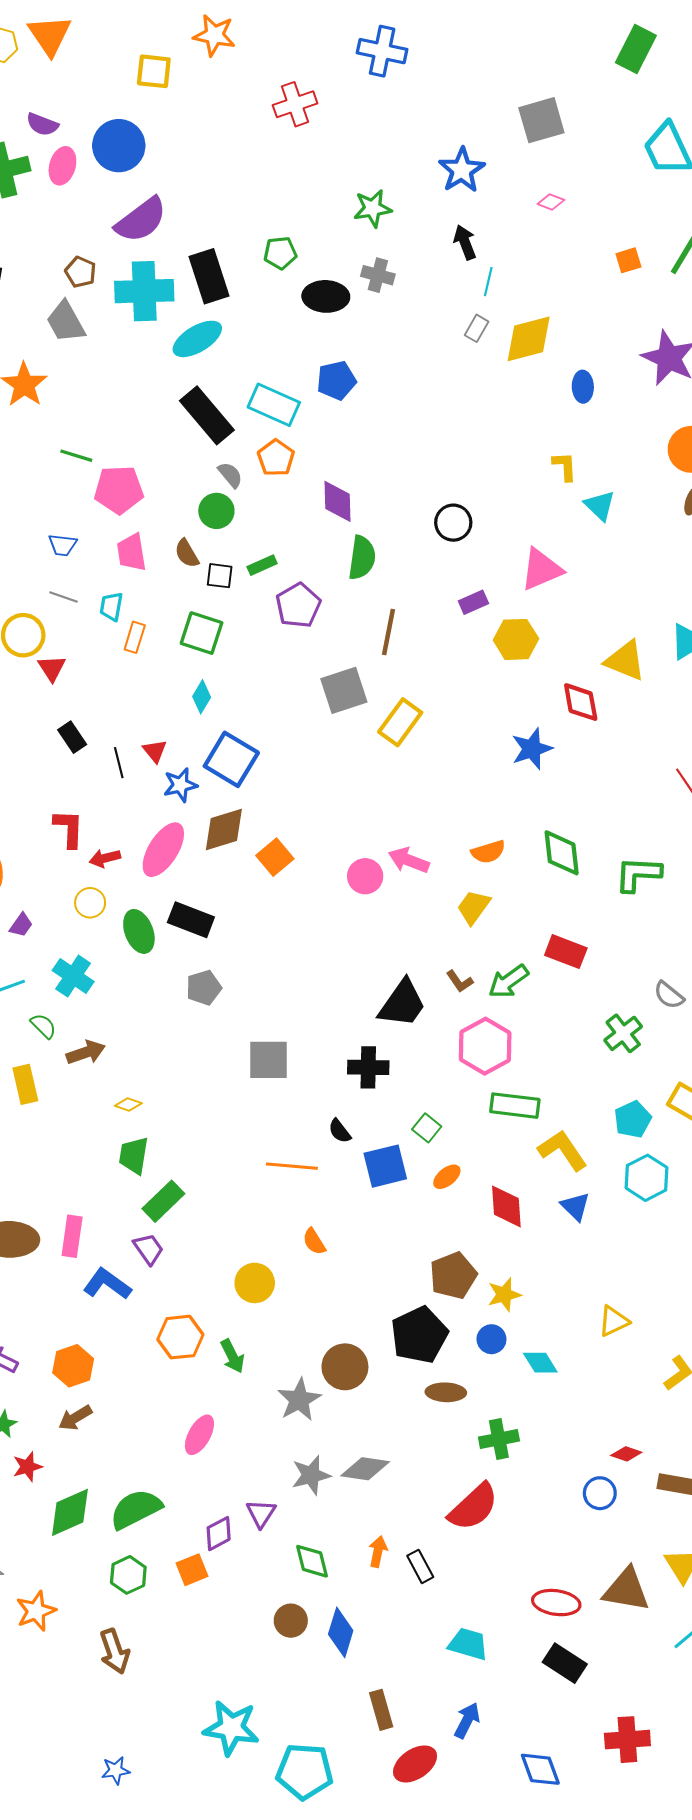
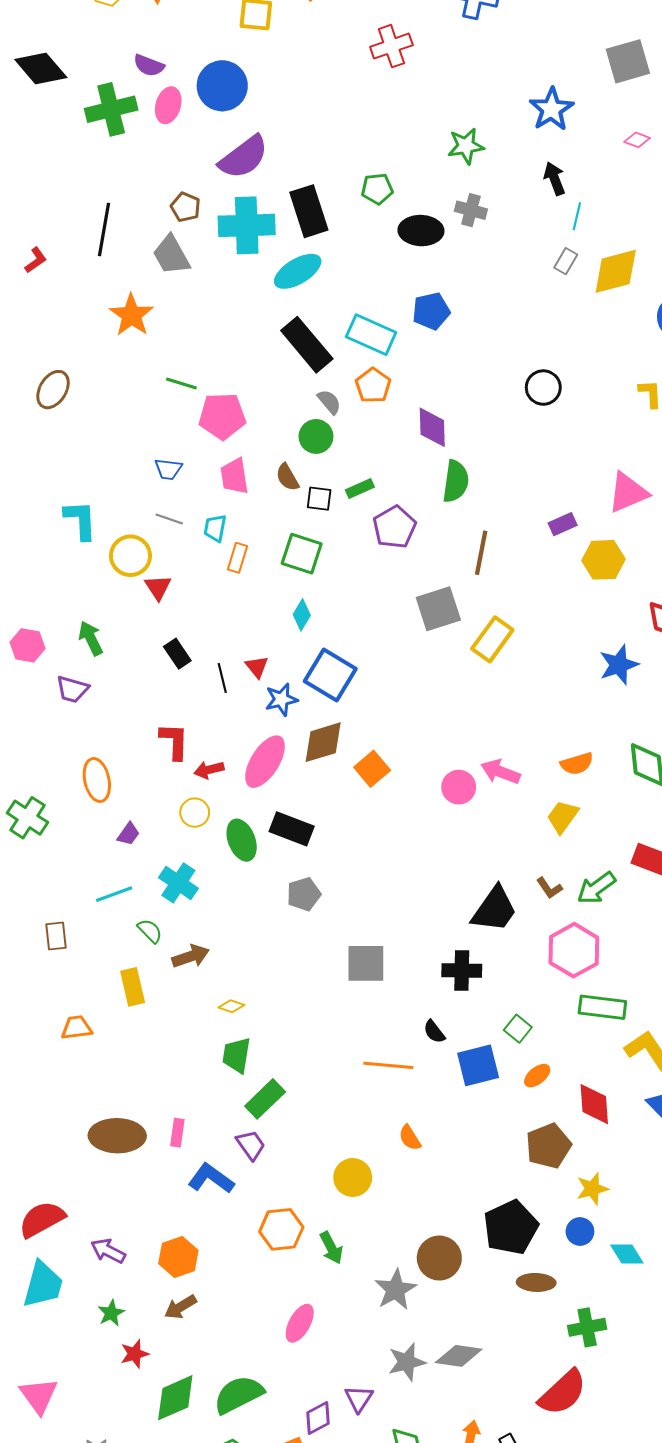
black circle: (453, 523) -> (543, 388), moved
pink rectangle: (72, 1236) -> (177, 1133), size x0.7
brown pentagon: (453, 1275) -> (548, 1146), moved

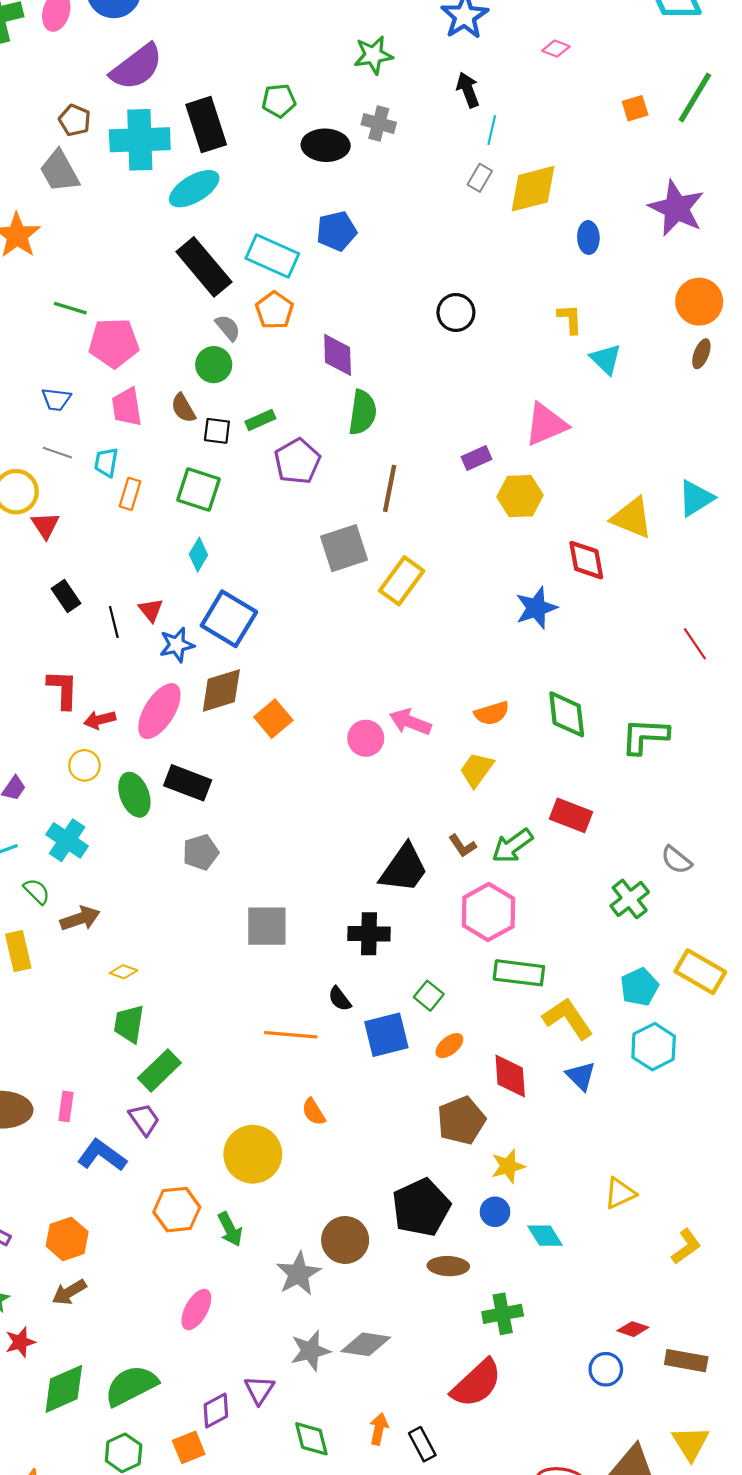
yellow circle: (353, 1177) -> (253, 1154), size x1.4

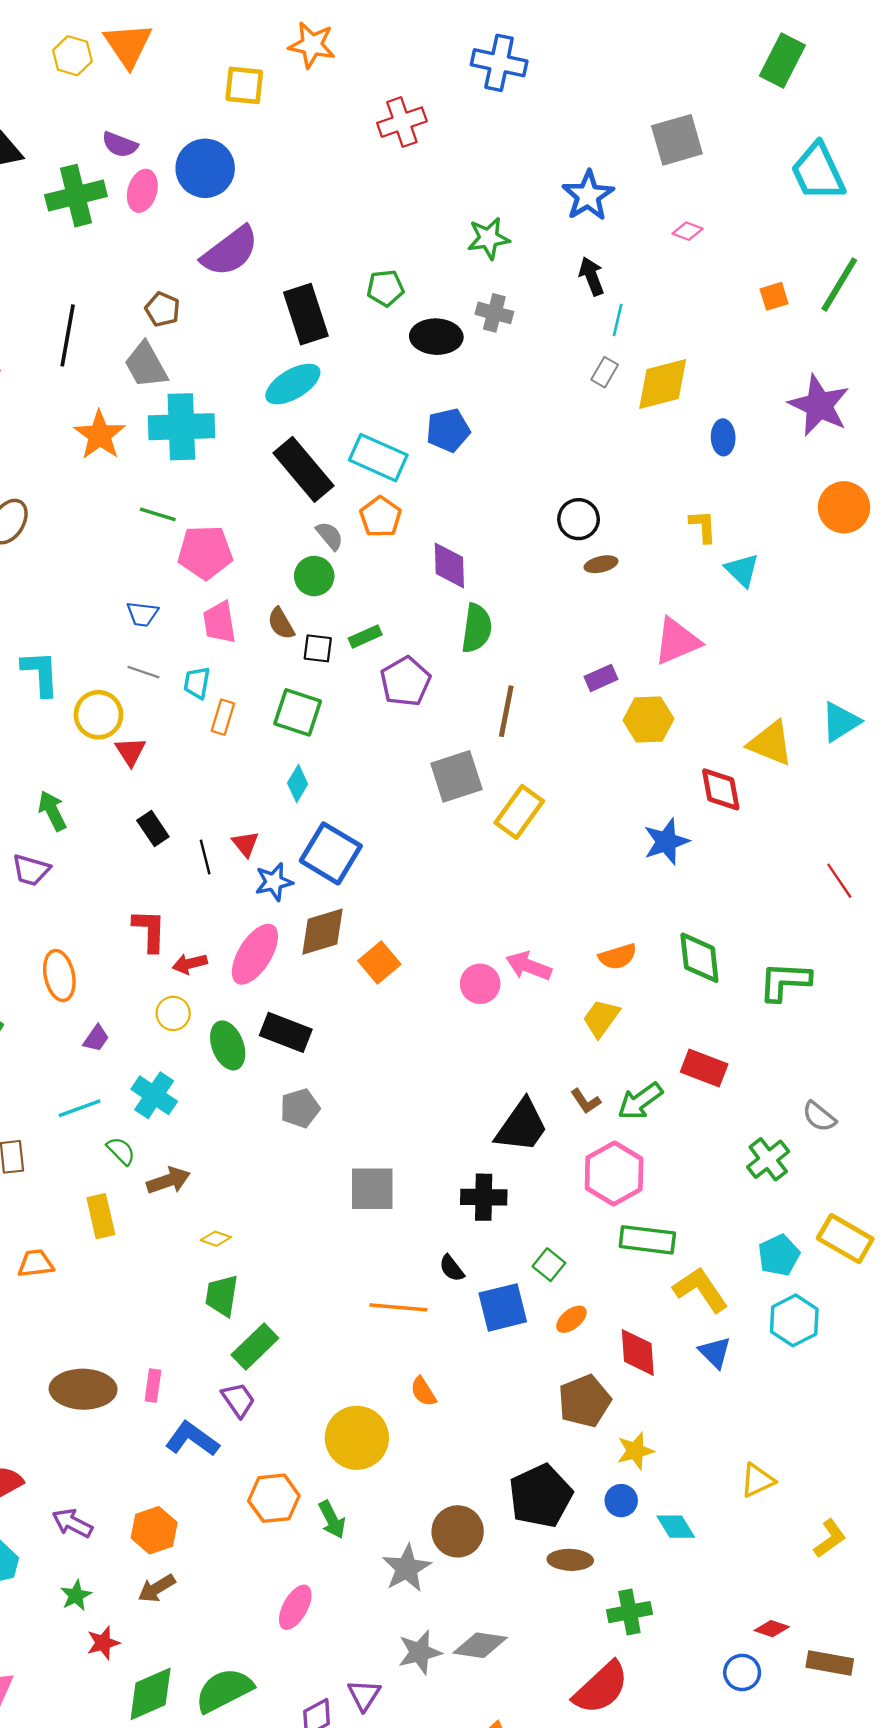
cyan cross: (140, 140) -> (181, 427), moved
brown ellipse: (701, 354) -> (601, 564), moved, turned 56

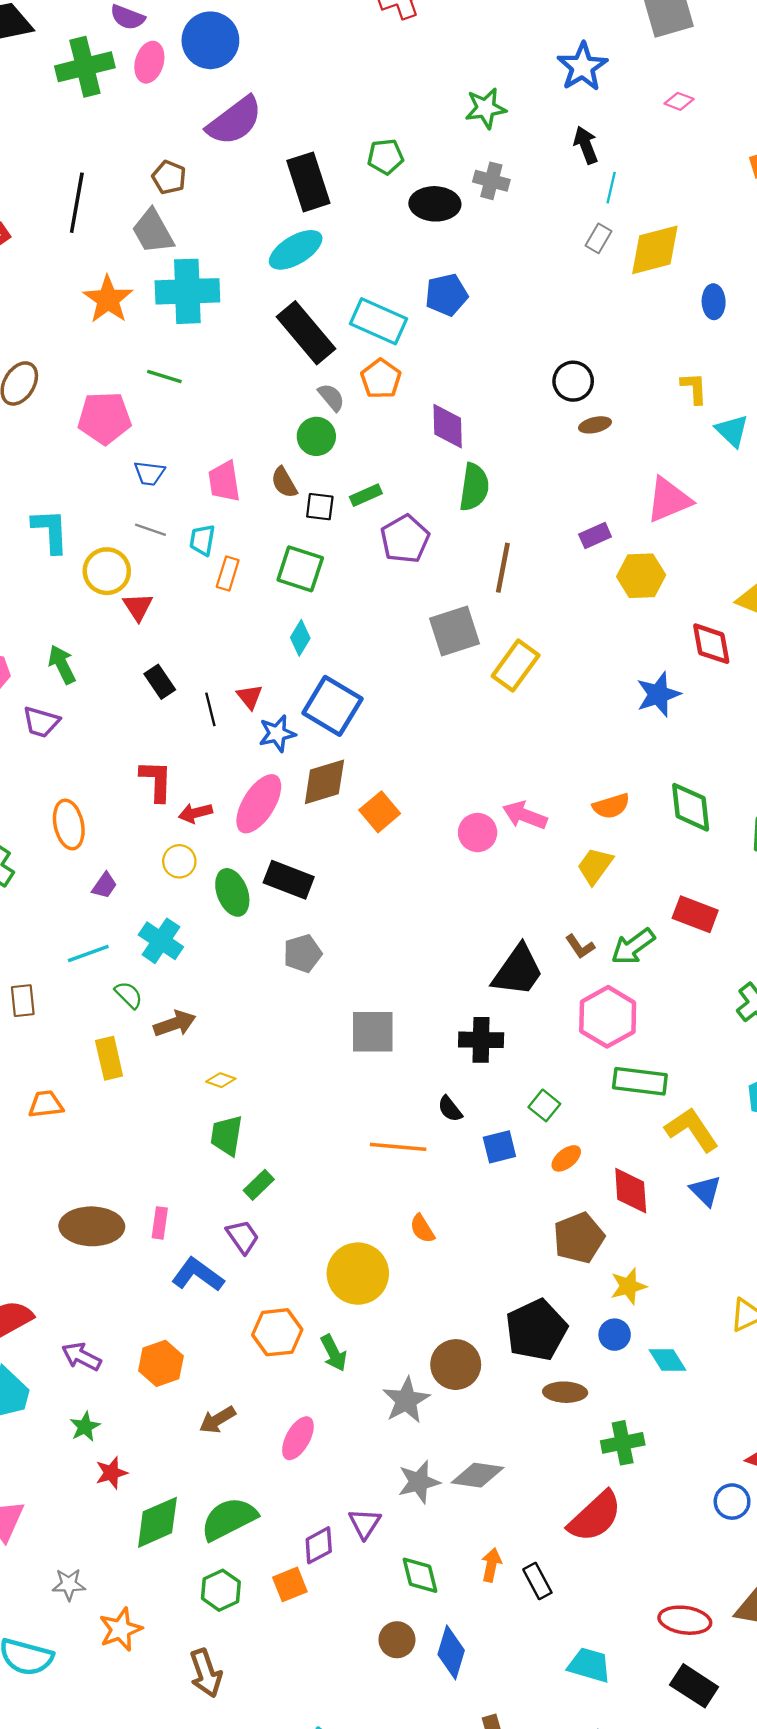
pink pentagon: (205, 552) -> (104, 418), moved
blue square: (503, 1307) -> (499, 1147), size x0.7
green rectangle: (255, 1347) -> (259, 1185), size x0.7
brown arrow: (157, 1588) -> (217, 1420), moved

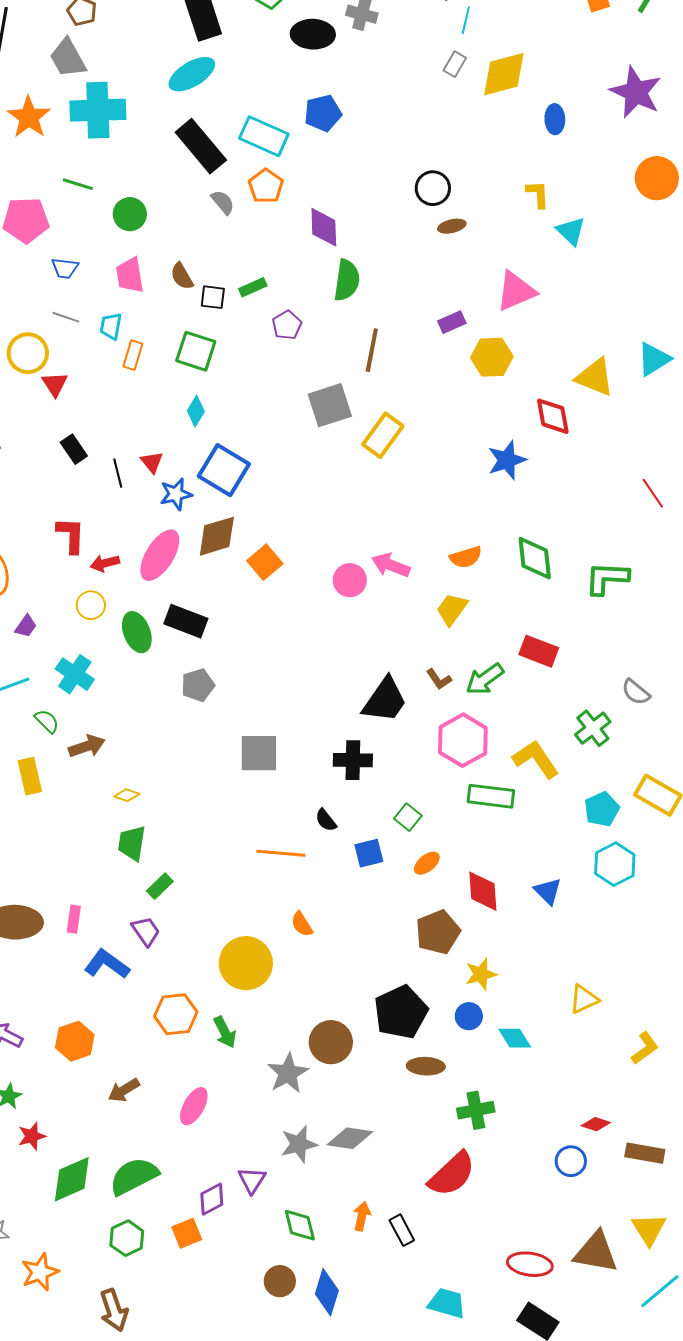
green circle: (316, 436) -> (130, 214), moved
purple pentagon: (405, 539) -> (287, 325), size x0.7
yellow L-shape: (692, 1130) -> (536, 759), moved

